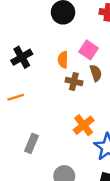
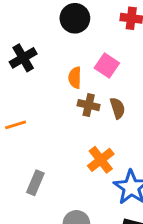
black cross: (22, 57) -> (23, 58), moved
brown semicircle: (96, 73) -> (118, 108), moved

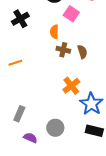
pink square: (107, 65) -> (71, 14), moved
gray rectangle: (35, 183) -> (19, 114), moved

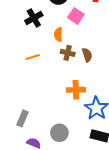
black cross: (20, 19) -> (34, 18), moved
orange line: (15, 63) -> (33, 57), moved
orange cross: (71, 86) -> (76, 90), turned 36

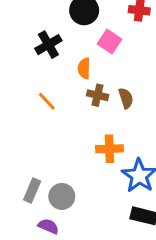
orange line: (33, 57) -> (47, 101), turned 64
gray circle: (59, 133) -> (62, 196), moved

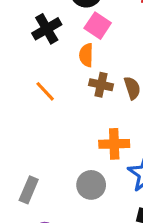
pink square: (109, 42) -> (98, 26), moved
gray circle: (62, 196) -> (91, 185), moved

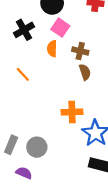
brown cross: (101, 85) -> (80, 51), moved
gray circle: (91, 185) -> (37, 147), moved

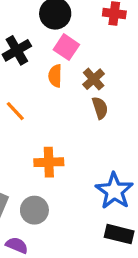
brown cross: (80, 51) -> (94, 79), turned 35
orange cross: (72, 112) -> (49, 162), moved

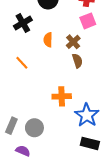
pink square: (66, 47) -> (88, 21), moved, turned 35
orange cross: (49, 162) -> (62, 96), moved

